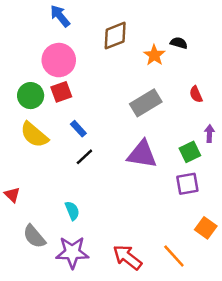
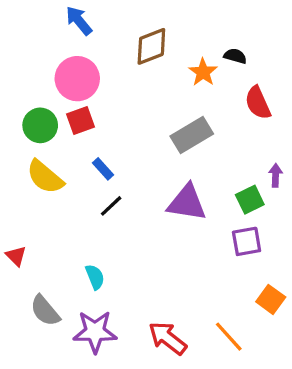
red semicircle: (196, 94) -> (258, 103), moved, size x1.5

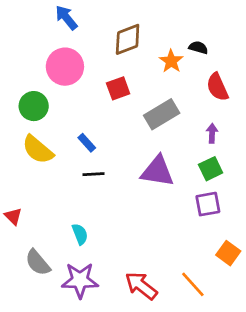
red square: (80, 121) -> (118, 88), moved
purple arrow: (276, 175) -> (212, 133), moved
black line: (111, 206) -> (94, 174), turned 40

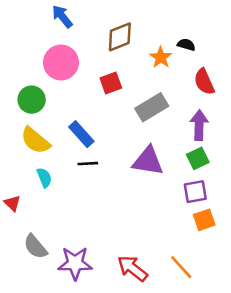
purple arrow: (212, 133) -> (199, 125), size x1.6
blue rectangle: (87, 143) -> (81, 134), size x1.5
cyan semicircle: (80, 234) -> (44, 178), moved
orange square: (228, 253) -> (204, 220), moved, turned 35

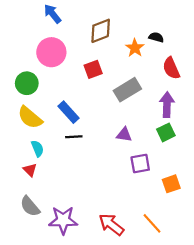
purple triangle: (148, 161) -> (124, 135), size x0.6
purple square: (195, 192) -> (140, 163), moved
red triangle: (12, 203) -> (30, 170), moved

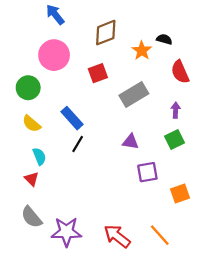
purple arrow: (167, 105) -> (176, 110), size x0.6
yellow semicircle: (30, 117) -> (32, 124), size x0.7
black line: (74, 137) -> (78, 144), turned -56

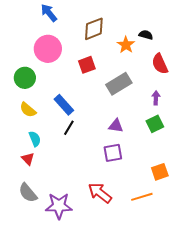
purple square: (147, 172) -> (113, 153), moved
orange line: (160, 235) -> (142, 197), moved, turned -65
red arrow: (117, 236) -> (100, 193), moved

